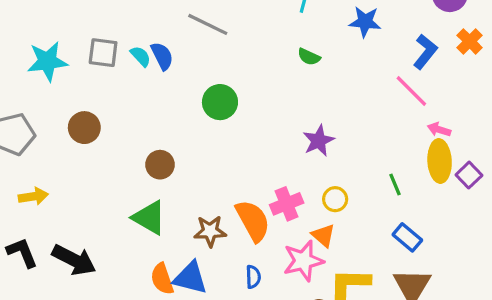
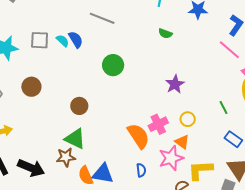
brown star: (210, 231) -> (66, 157), moved

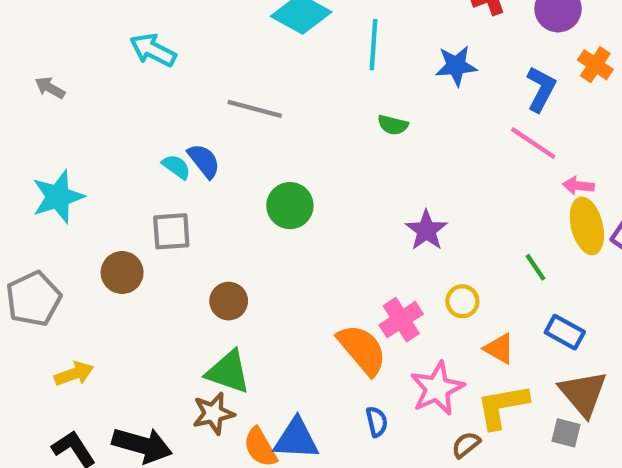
gray square: (40, 40) -> (171, 231), moved
orange triangle: (182, 142) -> (499, 349), moved

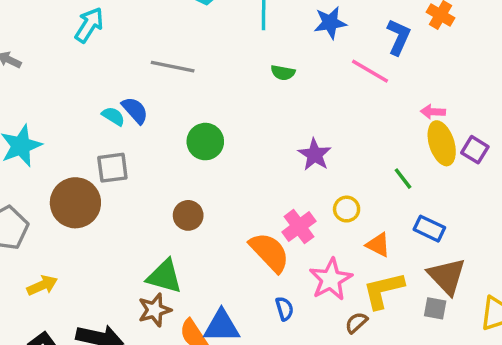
cyan arrow: (153, 50) -> (89, 25), turned 99
pink line: (533, 143) -> (370, 71), moved
brown circle: (122, 273) -> (75, 203), size x1.5
brown circle: (229, 301) -> (188, 215), moved

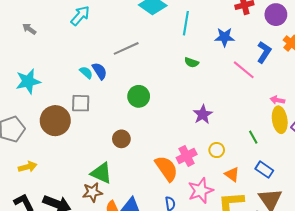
gray line: (173, 67) -> (126, 48), turned -45

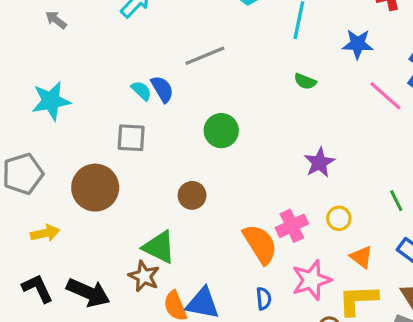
brown circle: (55, 121) -> (95, 188), moved
brown star: (92, 192) -> (144, 276), turned 30

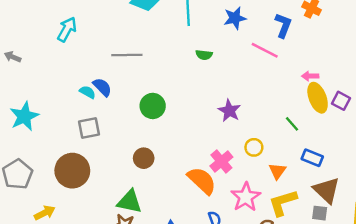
gray line: (205, 56) -> (127, 55), turned 36
orange triangle: (361, 257) -> (277, 171), turned 42

